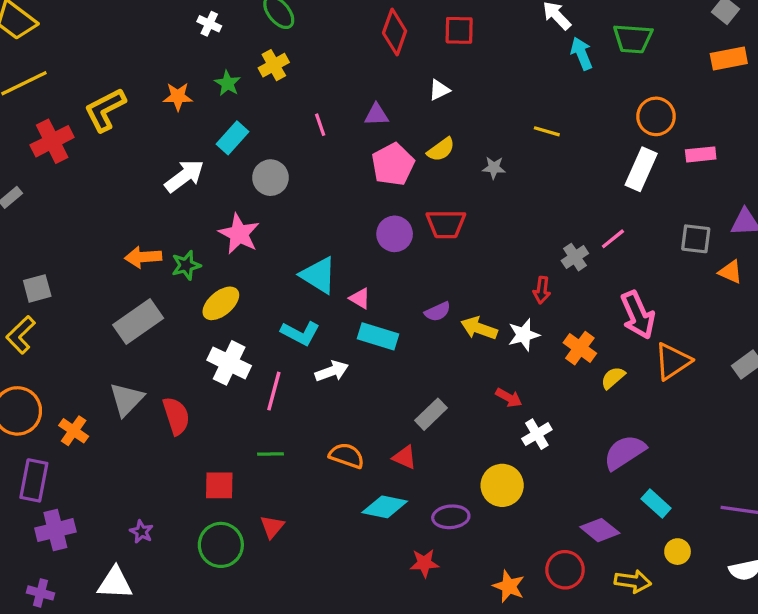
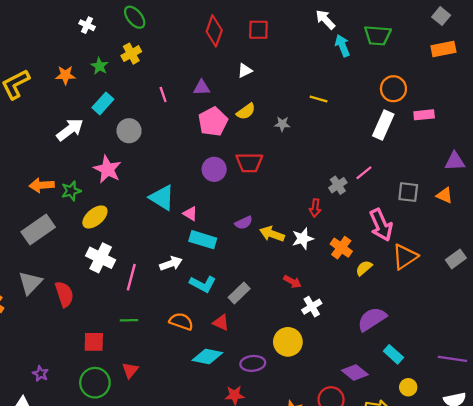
gray square: (696, 239) -> (408, 192), moved
cyan L-shape: (300, 333) -> (203, 284), moved

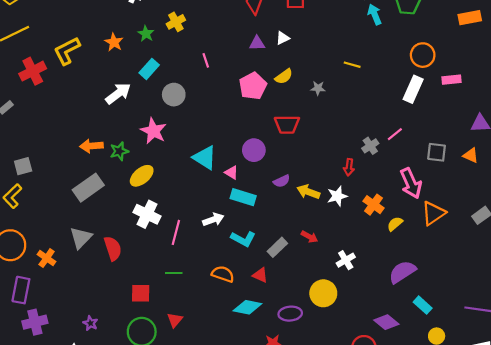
orange star: (65, 75) -> (114, 42), turned 30
purple triangle: (202, 88) -> (257, 43), moved
purple circle: (214, 169) -> (254, 150), moved
red arrow: (292, 282) -> (309, 237), moved

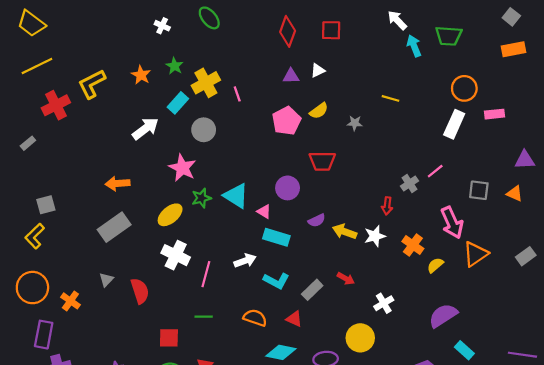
yellow cross: (176, 22) -> (206, 83), moved, size x1.4
green star: (119, 151) -> (201, 198), moved
gray triangle: (81, 238) -> (106, 280), size x0.6

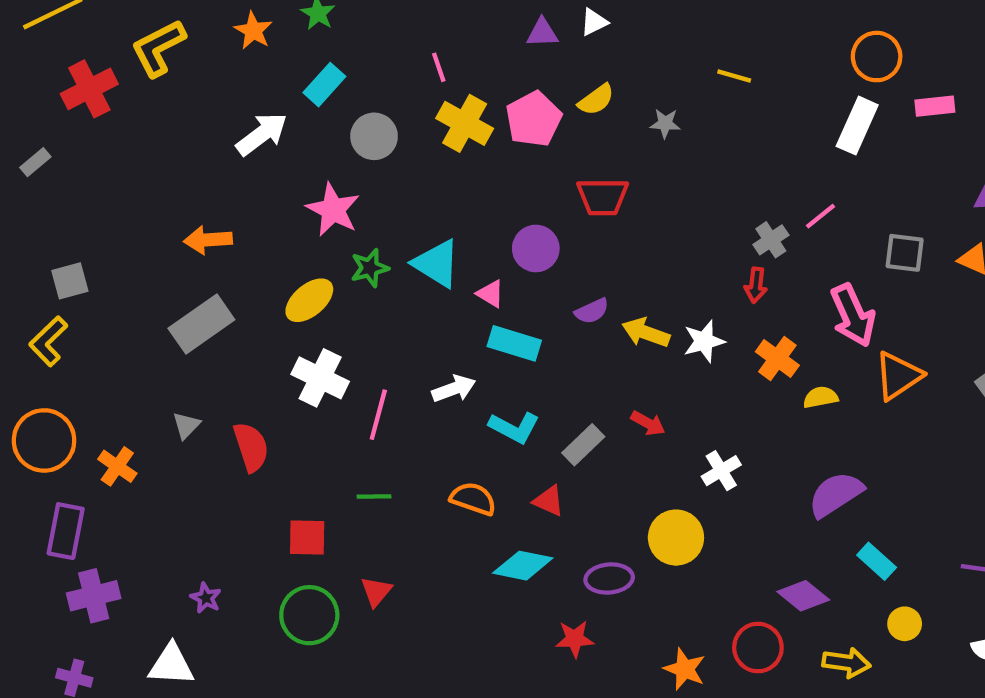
yellow cross: (206, 83) -> (465, 123), moved, turned -32
red arrow: (387, 206) -> (756, 285), moved
yellow semicircle: (435, 265) -> (820, 397), turned 30

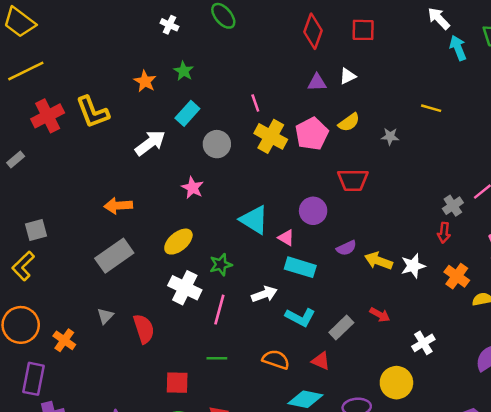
yellow L-shape: (158, 48) -> (92, 112), moved, turned -84
pink star: (333, 210) -> (193, 188), size x0.7
green star: (370, 268) -> (221, 265), moved

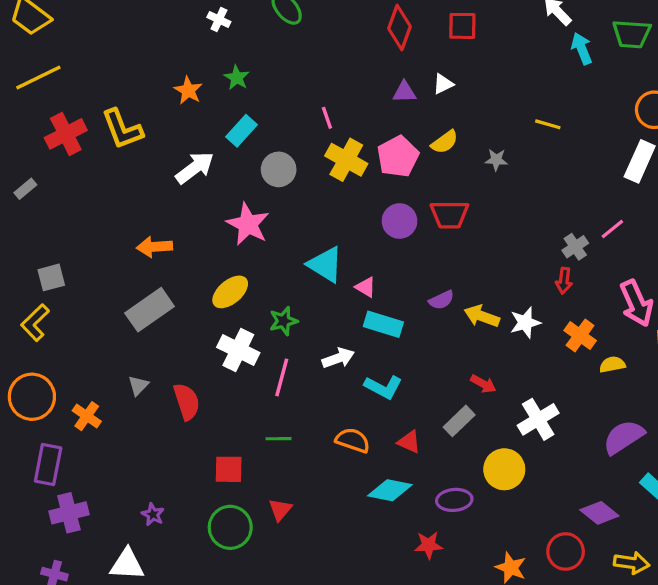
pink star: (193, 188) -> (248, 224), size x1.5
purple circle: (313, 211) -> (399, 221), moved
gray rectangle: (341, 327) -> (459, 421), moved
white cross: (423, 343) -> (538, 419), size x1.4

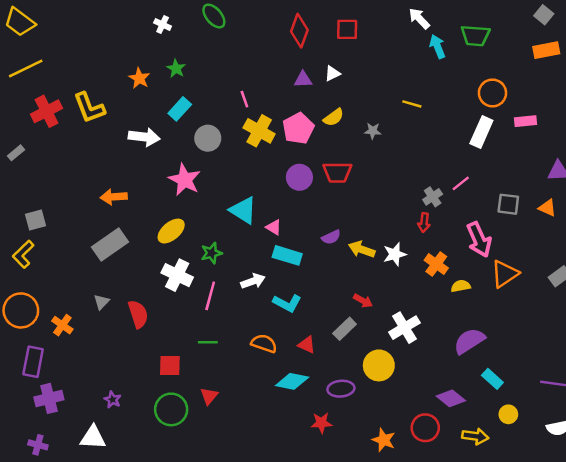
white arrow: (195, 168) -> (144, 137), turned 44

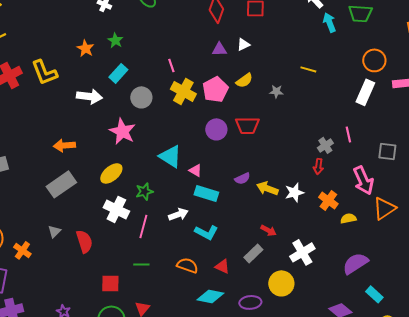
pink line: (461, 183) -> (348, 134), turned -63

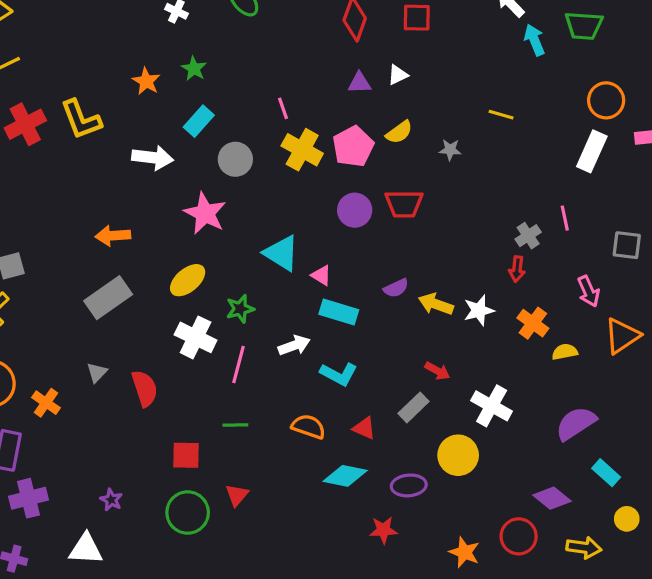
pink arrow: (363, 180) -> (589, 291), size x0.7
white cross: (302, 252) -> (492, 406), turned -30

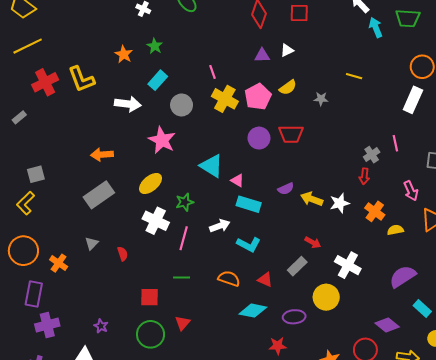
red semicircle: (145, 388) -> (123, 254), size x0.6

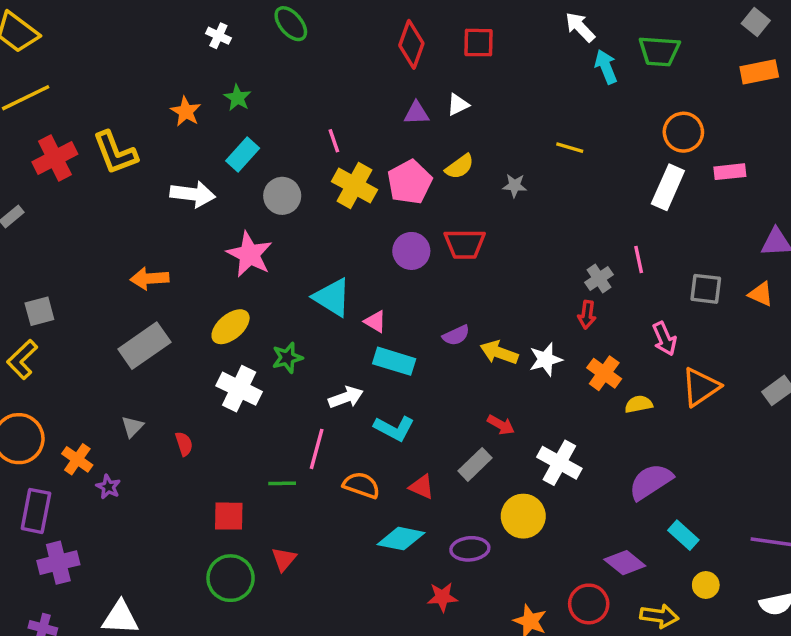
pink line: (184, 238) -> (317, 449), moved
purple star: (101, 326) -> (108, 487), moved

